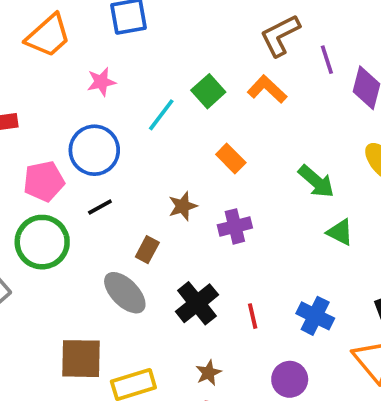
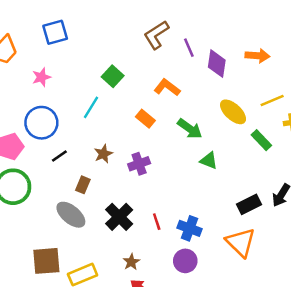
orange L-shape: (267, 89) -> (167, 87), moved
cyan line: (161, 115) -> (91, 107), moved
orange rectangle: (231, 159) -> (145, 119), moved
black line: (100, 207) -> (59, 156), moved
blue cross: (315, 316) -> (190, 228), moved

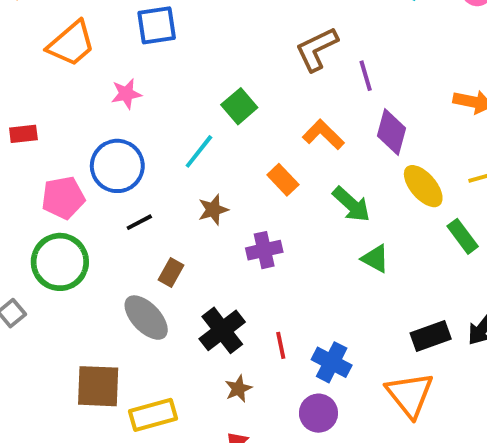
purple diamond: (217, 64) -> (391, 132), moved
brown star: (103, 154) -> (213, 210), moved
brown star: (131, 262) -> (238, 389), moved

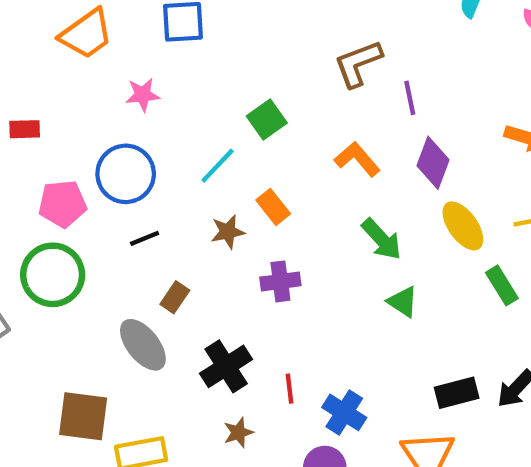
orange rectangle: (283, 180) -> (273, 207), moved

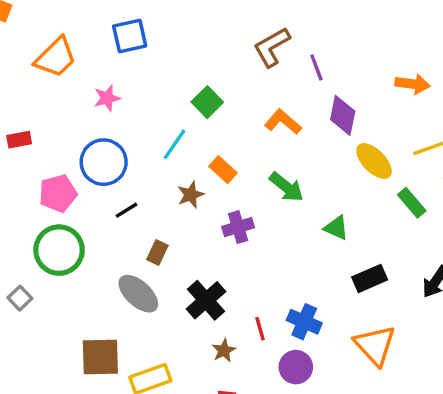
green arrow: (381, 239) -> (286, 187), moved
red line: (290, 389) -> (260, 329), moved
black rectangle: (457, 393) -> (370, 278), moved

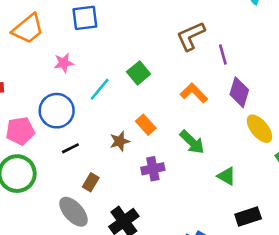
cyan line: (175, 144) -> (100, 89), moved

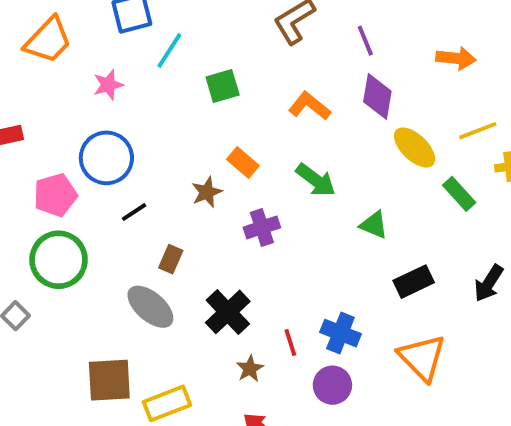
purple line: (223, 55) -> (365, 41), moved
green square: (139, 73) -> (223, 86), turned 30
cyan line: (100, 89) -> (169, 50), moved

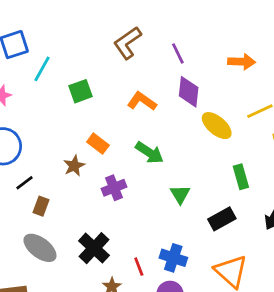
green rectangle: (459, 194) -> (241, 177), moved, turned 30
green triangle: (374, 225) -> (180, 194), moved, turned 40
brown rectangle: (171, 259) -> (41, 206), moved

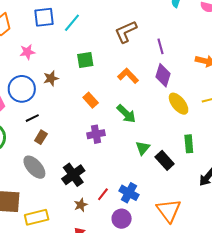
cyan line: (42, 69) -> (72, 23), moved
brown star: (74, 166) -> (51, 78), moved
black rectangle: (222, 219) -> (165, 160), moved, turned 66
red line: (139, 267) -> (103, 194), turned 48

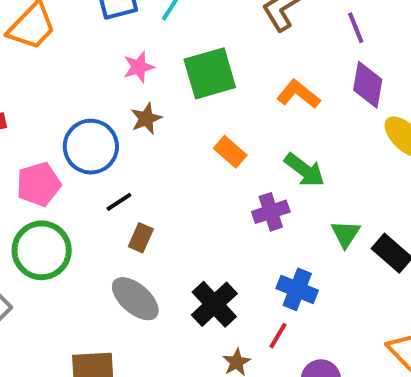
pink star: (27, 52) -> (139, 67), moved
green square: (85, 60) -> (210, 73), size x1.5
purple cross: (96, 134) -> (271, 212), moved
blue cross: (129, 193) -> (297, 289), moved

